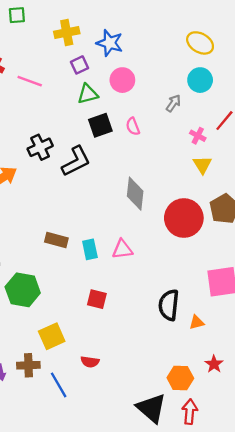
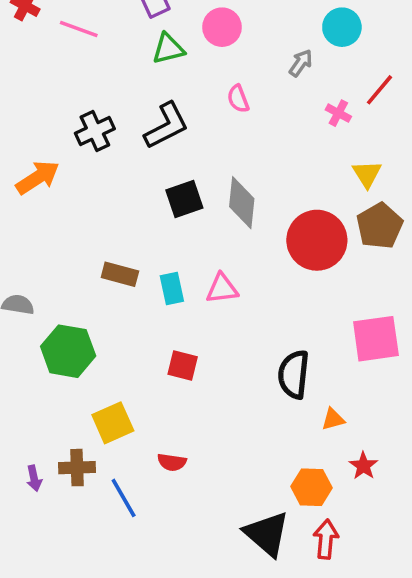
black square: (100, 125) -> (184, 199), moved
black L-shape: (76, 161) -> (167, 126), moved
yellow triangle: (202, 165) -> (367, 174), moved
orange triangle: (197, 322) -> (333, 419), moved

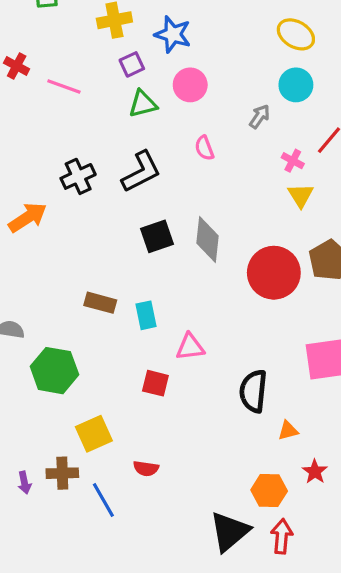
yellow triangle: (367, 174) -> (301, 195), moved
pink triangle: (222, 289) -> (190, 347), moved
black triangle: (267, 534) -> (230, 532), turned 39

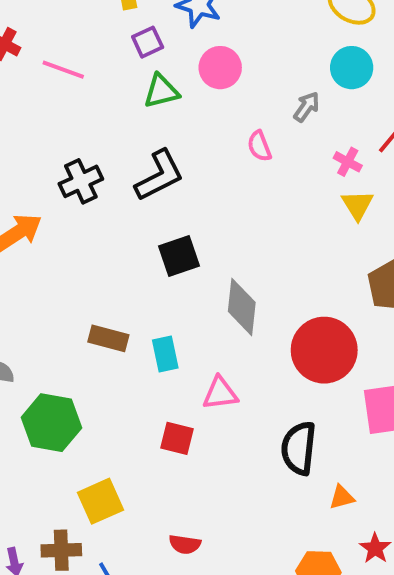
pink semicircle: (204, 148) -> (259, 146), moved
gray diamond: (208, 240) -> (242, 307), moved
red circle: (274, 273) -> (324, 350), moved
red semicircle: (146, 468) -> (185, 544), moved

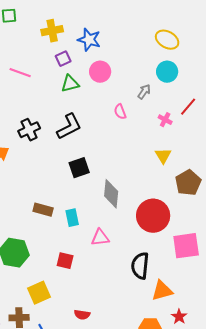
yellow triangle: (358, 205) -> (163, 156), moved
red square: (177, 438) -> (65, 261), moved
orange triangle: (342, 497) -> (162, 291), size x1.6

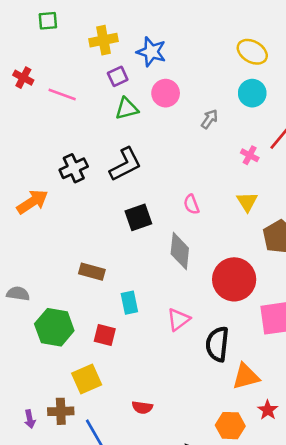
gray arrow: (144, 92) -> (210, 119), moved
pink semicircle: (120, 112) -> (191, 204), moved
cyan rectangle: (72, 218) -> (129, 303), moved
pink triangle: (100, 238) -> (179, 319), moved, turned -30
red square: (65, 261) -> (105, 335), moved

